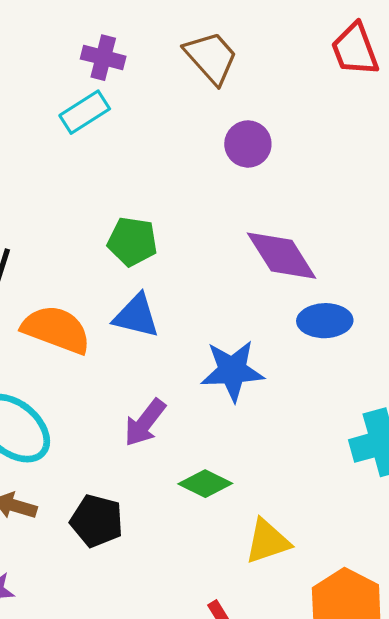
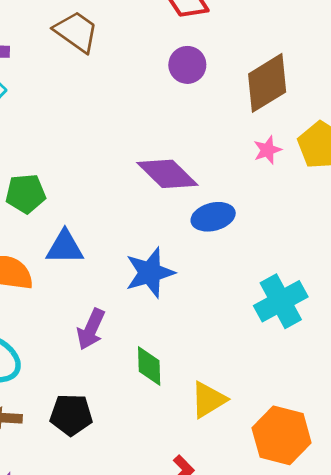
purple circle: (248, 144) -> (187, 65), moved
green pentagon: (132, 241) -> (26, 194), moved
green diamond: (205, 484) -> (149, 366), turned 75

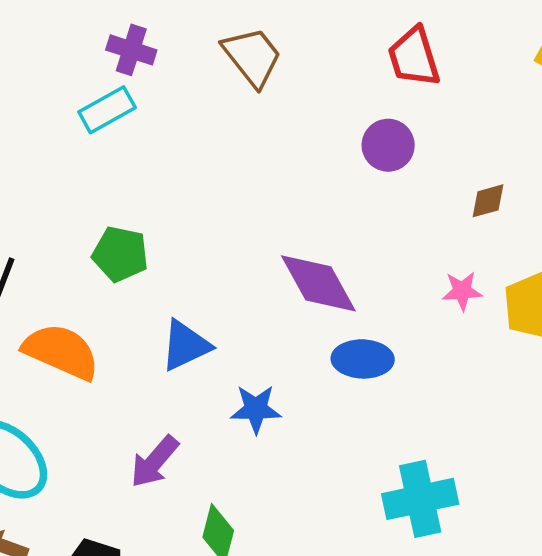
brown diamond: (267, 83) -> (488, 201), size x0.5
blue triangle: (65, 247) -> (185, 345), moved, turned -42
blue star: (150, 273) -> (256, 409), size x0.7

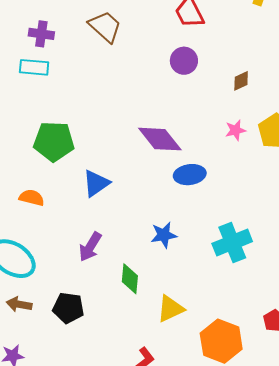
cyan rectangle: (107, 110) -> (34, 67), turned 44
green pentagon: (120, 254) -> (54, 141), size x1.4
orange semicircle: (61, 352) -> (32, 198), size x0.6
blue star: (256, 409) -> (164, 235), moved

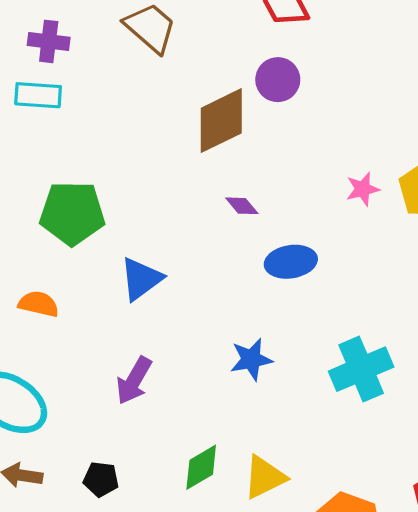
brown diamond: (241, 81) -> (221, 121), moved, size x2.0
purple diamond: (160, 139) -> (242, 206), size x0.5
green diamond: (130, 279) -> (201, 467), moved, turned 56
black pentagon: (68, 308) -> (101, 479), size x0.7

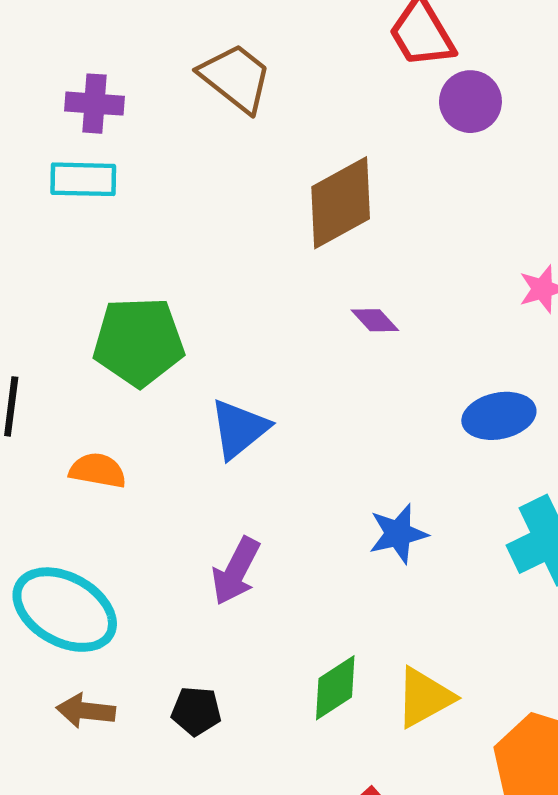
purple circle: (278, 80) -> (470, 102), moved
blue ellipse: (291, 262) -> (499, 416), moved

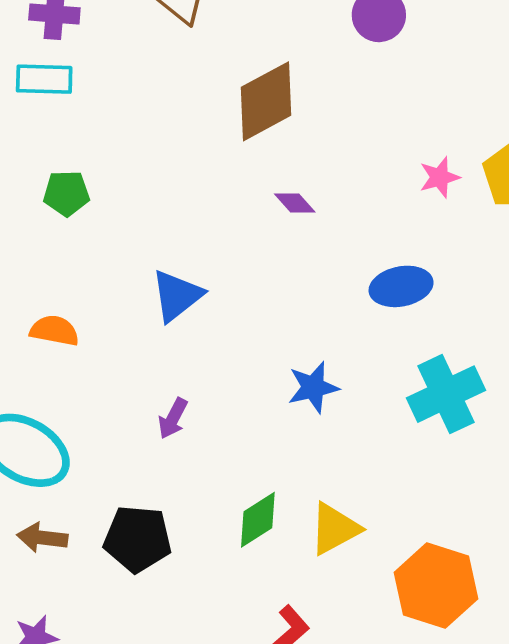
green pentagon: (139, 342) -> (66, 193), moved, size x0.6
purple arrow: (236, 571) -> (173, 418), size x0.7
black pentagon: (196, 711) -> (138, 539), size x1.6

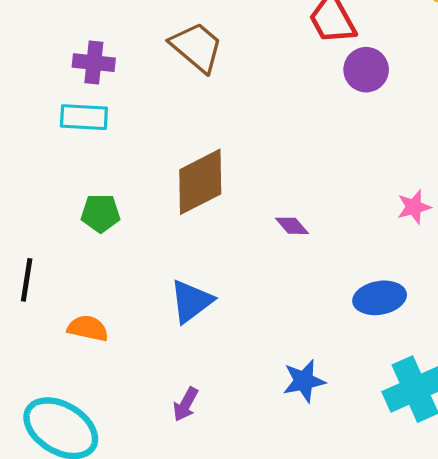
brown diamond: (266, 101) -> (200, 182), moved

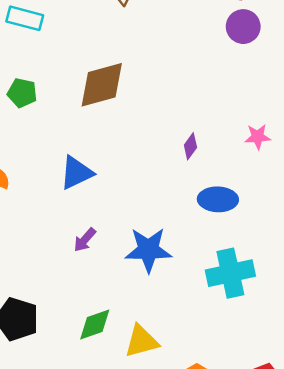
purple diamond: (292, 226) -> (190, 146), moved, turned 65
blue star: (304, 381) -> (148, 250), size x1.4
purple arrow: (186, 404) -> (85, 240), moved

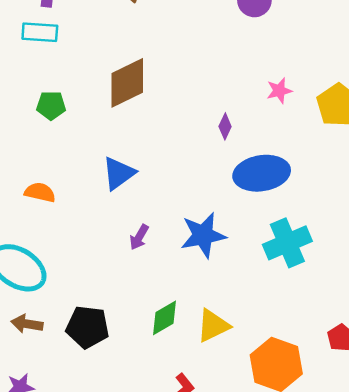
pink star: (258, 137) -> (279, 91), moved
blue ellipse: (218, 199) -> (262, 173), size x1.4

